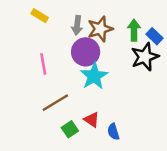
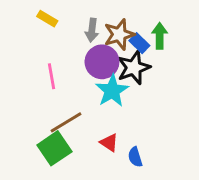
blue rectangle: (154, 36) -> (139, 43), moved
black star: (145, 57) -> (134, 68), moved
green square: (70, 129) -> (54, 148), moved, size x1.6

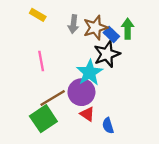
purple circle: (102, 62) -> (81, 92), moved

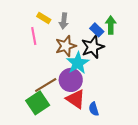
yellow rectangle: (38, 15) -> (44, 18), moved
brown star: (95, 28) -> (66, 46), moved
pink line: (41, 61) -> (34, 36), moved
red triangle: (87, 114) -> (76, 99), size x1.5

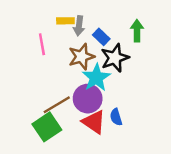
yellow rectangle: (44, 18) -> (65, 21), moved, turned -32
blue rectangle: (97, 30) -> (101, 37), moved
blue semicircle: (94, 109) -> (116, 117), moved

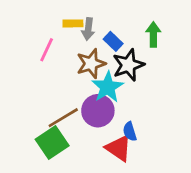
pink line: (42, 44) -> (47, 50), turned 35
red triangle: (94, 122) -> (119, 148), moved

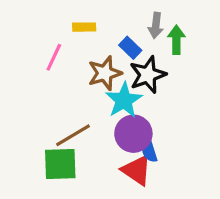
gray arrow: (88, 29) -> (156, 25), moved
purple circle: (98, 111) -> (133, 134), moved
green square: (52, 143) -> (60, 164), turned 32

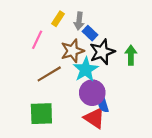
gray arrow: (156, 25) -> (79, 21), moved
yellow rectangle: (84, 27) -> (58, 19), turned -56
green arrow: (176, 40) -> (131, 55), moved
brown line: (73, 135) -> (49, 74), moved

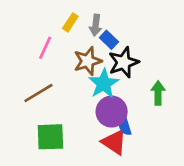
green arrow: (131, 55) -> (158, 93), moved
brown line: (49, 74) -> (38, 93), moved

